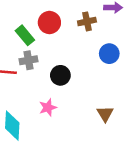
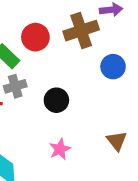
brown cross: (87, 21) -> (81, 31), size x1.5
pink star: (48, 108) -> (60, 149), moved

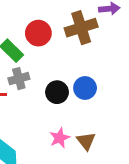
blue circle: (113, 67) -> (85, 88), moved
brown triangle: (117, 141) -> (86, 141), moved

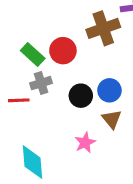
red circle: (38, 33) -> (63, 51), moved
brown triangle: (86, 141) -> (112, 119), moved

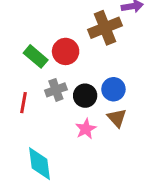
gray cross: (41, 83) -> (56, 90), moved
red line: (19, 100) -> (23, 103), turned -75
pink star: (85, 143) -> (86, 129), moved

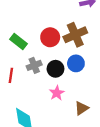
brown cross: (105, 28) -> (75, 35), moved
red circle: (66, 51) -> (50, 37), moved
brown triangle: (117, 118) -> (82, 108), moved, turned 40

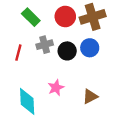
pink star: (57, 93) -> (56, 88), moved

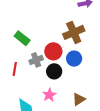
red circle: (65, 16) -> (53, 51), moved
black circle: (67, 51) -> (54, 71), moved

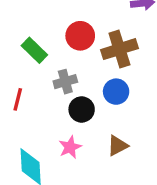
red circle: (53, 51) -> (80, 36), moved
gray cross: (36, 60) -> (65, 82), moved
brown triangle: (79, 99) -> (118, 146), moved

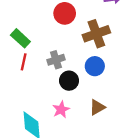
red circle: (80, 36) -> (65, 13), moved
green rectangle: (34, 50) -> (20, 38), moved
red line: (18, 99) -> (24, 62), moved

